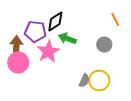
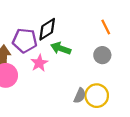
orange line: (115, 20) -> (106, 27), moved
pink star: (48, 52) -> (39, 63), size x0.7

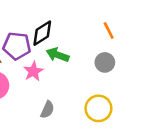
gray semicircle: (80, 96) -> (47, 110), moved

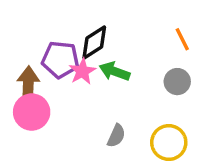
pink star: (33, 71) -> (82, 71), moved
gray semicircle: (47, 110) -> (116, 136), moved

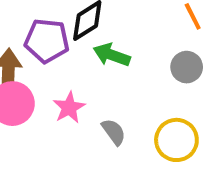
pink star: (82, 71) -> (69, 108), moved
gray semicircle: (116, 136) -> (114, 132), turned -60

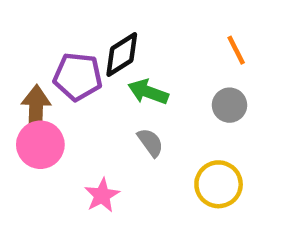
pink star: (69, 108) -> (102, 195), moved
gray semicircle: (114, 132) -> (150, 142), moved

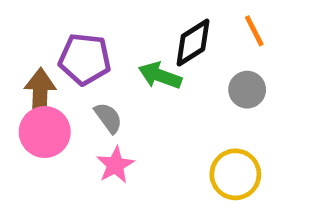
black diamond: (122, 55) -> (193, 43), moved
gray semicircle: (150, 142) -> (108, 118), moved
pink star: (102, 195) -> (115, 165), moved

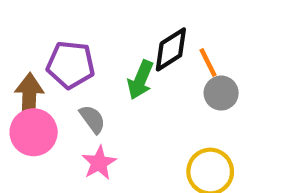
orange line: (254, 31) -> (208, 62), moved
green arrow: (160, 76) -> (140, 80), turned -87

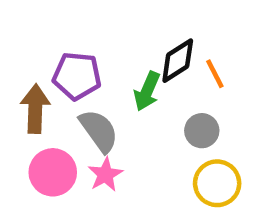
gray circle: (221, 93) -> (202, 131), moved
gray semicircle: (92, 119) -> (99, 131), size x1.5
pink circle: (34, 132) -> (53, 172), moved

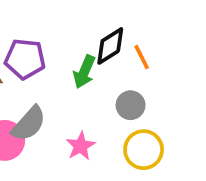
gray semicircle: (99, 131) -> (29, 124), moved, turned 78
pink star: (105, 175) -> (81, 146), moved

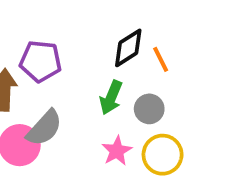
green arrow: (84, 72) -> (111, 97), moved
pink star: (81, 146) -> (117, 151), moved

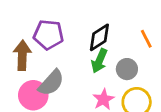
black diamond: (128, 48) -> (99, 37), moved
orange line: (161, 59) -> (146, 39), moved

